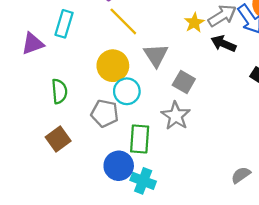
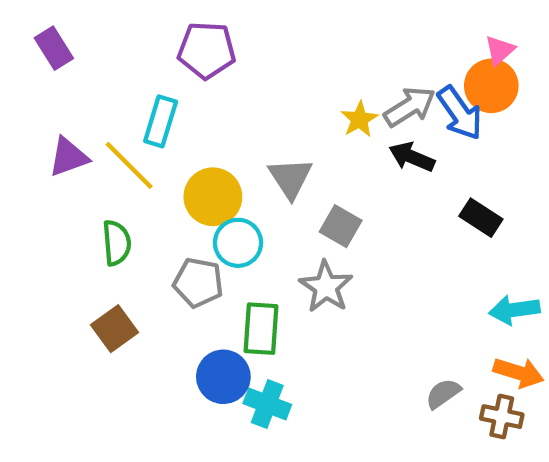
yellow line: (123, 21) -> (129, 165), moved
cyan rectangle: (64, 24) -> (161, 121), moved

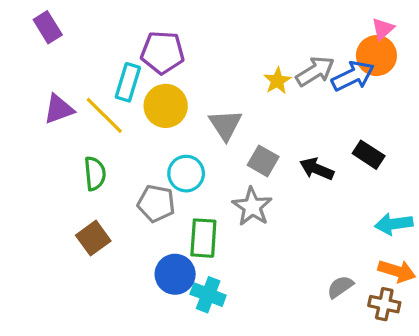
purple pentagon: (207, 50) -> (162, 52), moved
blue arrow: (460, 113) -> (353, 76), turned -81
black arrow: (412, 157) -> (317, 169), moved
yellow circle: (213, 197) -> (166, 106), moved

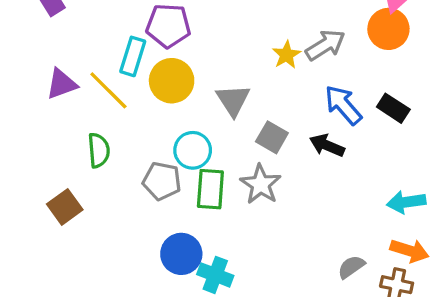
blue arrow: (353, 76) -> (343, 105), moved, turned -105
black rectangle: (369, 155) -> (393, 108), moved
brown square: (93, 238) -> (65, 207), moved
green rectangle: (203, 238) -> (210, 189), moved

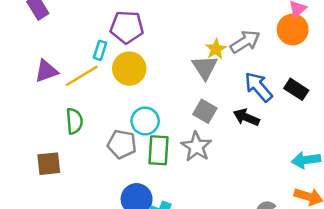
cyan rectangle: (133, 56) -> (100, 50), size x0.7
yellow line: (108, 90) -> (82, 76), turned -76
gray triangle: (233, 100) -> (205, 67), moved
brown square: (65, 207) -> (49, 164), turned 30

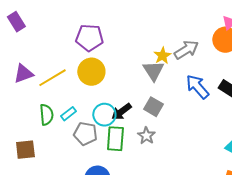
cyan rectangle: (100, 50) -> (68, 114), moved, turned 35
black arrow: (246, 117) -> (121, 112), moved, turned -60
gray star: (196, 147) -> (146, 136), size x0.7

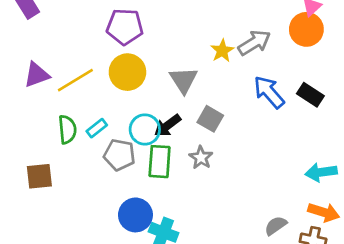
gray triangle: (153, 71) -> (184, 80), moved

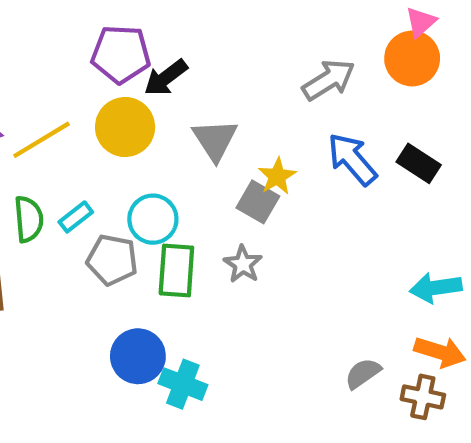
yellow star: (222, 51) -> (277, 176), moved
black arrow: (168, 125) -> (166, 78), moved

